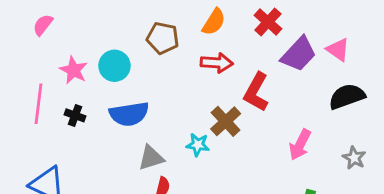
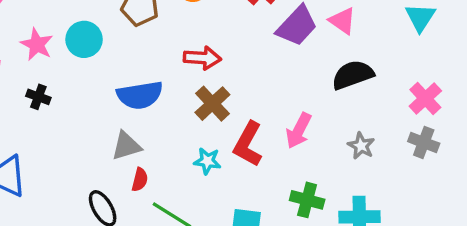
red arrow: (217, 63) -> (202, 58), moved
red L-shape: (256, 92) -> (248, 144), moved
blue semicircle: (129, 114) -> (140, 95), moved
cyan star: (198, 145) -> (207, 161), moved

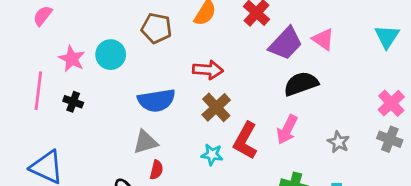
black semicircle: (353, 75) -> (301, 84), moved

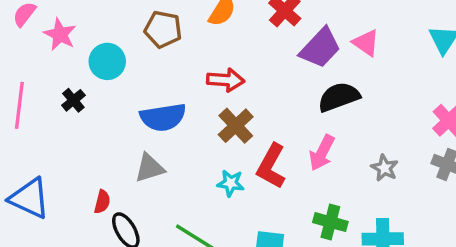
pink star: (72, 59) -> (60, 34), moved
black cross: (73, 102) -> (73, 100), moved, turned 30
red semicircle: (156, 170) -> (102, 202), moved

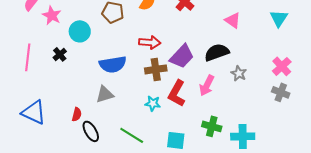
purple trapezoid: (320, 48) -> (182, 56), moved
brown cross: (236, 126) -> (156, 69), turned 35
gray star: (384, 168) -> (239, 73), moved

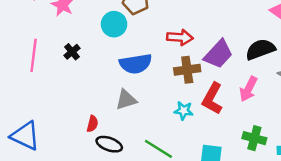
cyan circle: (80, 31) -> (114, 24), moved
blue triangle: (34, 112) -> (25, 136), moved
black ellipse: (91, 131) -> (109, 144), turned -40

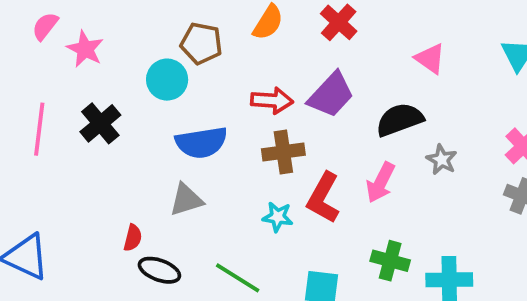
black cross: (72, 52) -> (100, 123), size x1.5
purple trapezoid: (218, 54) -> (331, 95), moved

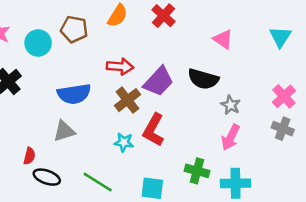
cyan circle: (167, 80) -> (38, 43), moved
purple trapezoid: (331, 95) -> (159, 81), moved
black semicircle: (400, 120) -> (203, 79), turned -144
brown cross: (283, 152) -> (127, 100), turned -30
pink arrow: (381, 183) -> (231, 137), moved

